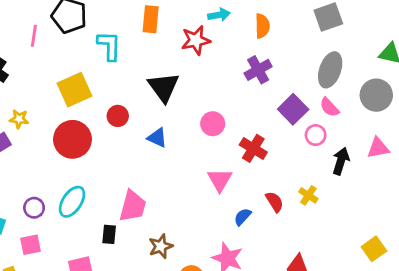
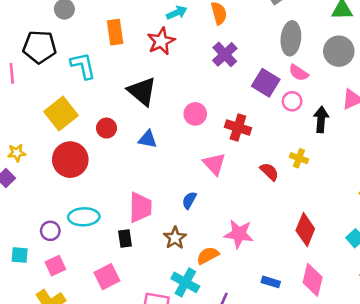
cyan ellipse: (72, 202) -> (84, 217), turned 68
blue semicircle: (243, 217) -> (189, 200), moved

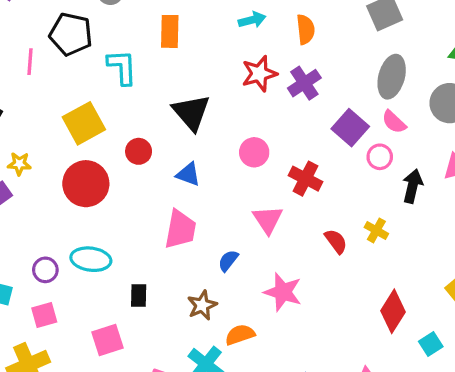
red star: (161, 41) -> (259, 74), moved
pink trapezoid: (140, 207) -> (180, 229), moved
red diamond: (305, 230) -> (393, 311), moved
pink star: (239, 234) -> (283, 292), moved

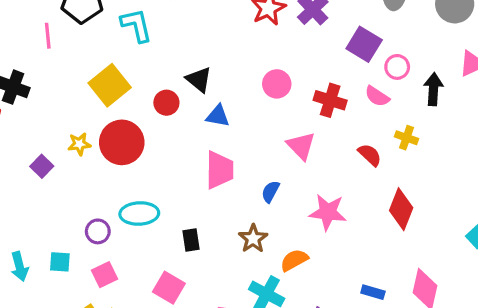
black triangle: (191, 112) -> (199, 80), moved, size x0.7
pink semicircle: (394, 122) -> (377, 96), moved
yellow star: (19, 164) -> (79, 144), moved
red diamond: (393, 311) -> (401, 209), moved
pink square: (107, 340) -> (169, 288), turned -32

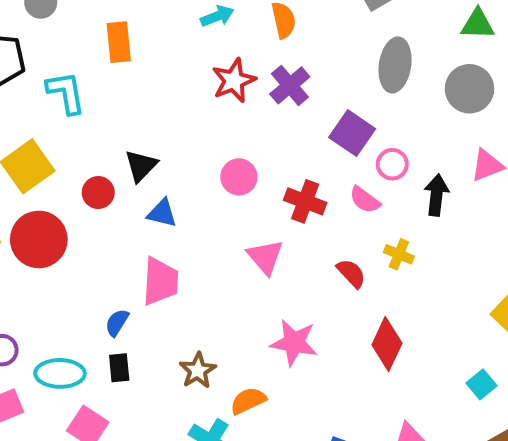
black triangle: (199, 80) -> (141, 166), turned 32
blue semicircle: (270, 192) -> (117, 323), moved
cyan ellipse: (139, 214) -> (60, 373), moved

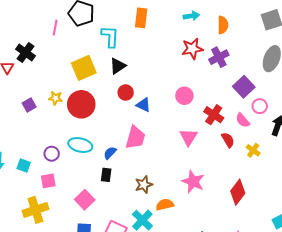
black triangle: (141, 166) -> (118, 66), moved
red circle: (98, 193) -> (126, 92), moved
red semicircle: (351, 273) -> (228, 140), moved
cyan ellipse: (60, 373) -> (80, 145), moved

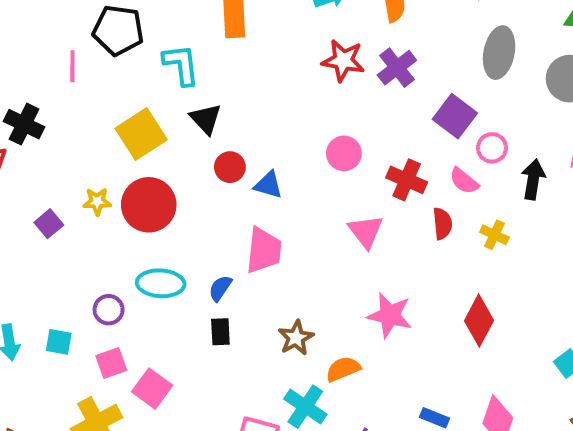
red star: (192, 49) -> (343, 60), turned 30
black triangle: (118, 66) -> (206, 119), turned -30
red semicircle: (228, 140) -> (442, 224), turned 35
pink square: (85, 200) -> (152, 389), moved

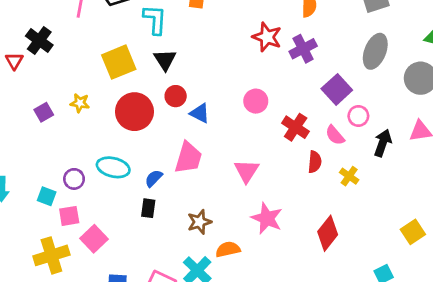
red circle: (149, 205) -> (134, 112), moved
pink triangle: (366, 231) -> (247, 171), moved
cyan square: (59, 342) -> (47, 196), moved

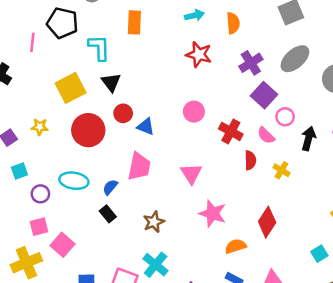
purple cross: (303, 49) -> (251, 63), moved
gray ellipse: (375, 51) -> (295, 59), turned 32
cyan square: (47, 196) -> (19, 171), moved, turned -35
black rectangle: (148, 208) -> (108, 214), turned -42
orange semicircle: (228, 249) -> (236, 246), moved

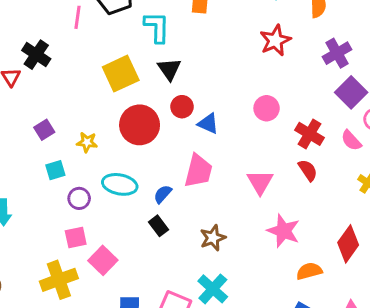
red star: (199, 55) -> (275, 40), turned 30
yellow star: (40, 127) -> (87, 142), moved
red semicircle: (250, 160) -> (308, 170), moved, turned -36

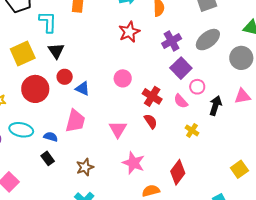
blue semicircle: (163, 194) -> (51, 137), turned 64

